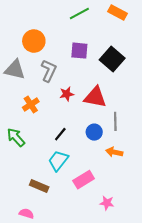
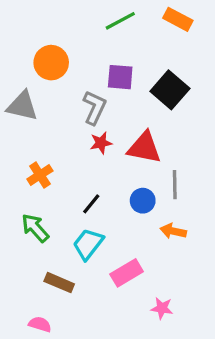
gray L-shape: (49, 71) -> (94, 108), moved
orange cross: (31, 105) -> (40, 175), moved
green arrow: (16, 137) -> (35, 228), moved

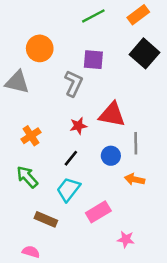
orange rectangle: (178, 19) -> (138, 15), turned -65
black square: (170, 90) -> (145, 53), moved
red star: (101, 143) -> (78, 126), moved

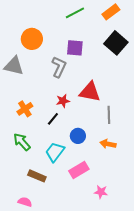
blue circle: (111, 156) -> (78, 136), moved
black line: (71, 158) -> (53, 119), moved

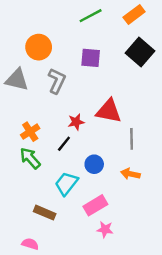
gray L-shape: (59, 67) -> (57, 81), moved
green arrow: (22, 142) -> (30, 158), moved
pink star: (101, 192) -> (105, 229), moved

